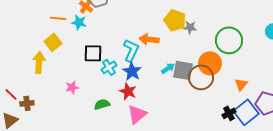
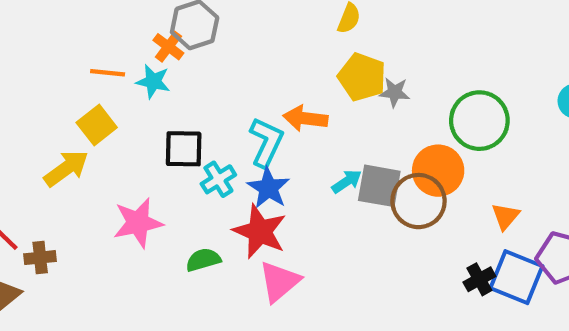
yellow arrow: (39, 62) -> (66, 168), turned 50
pink star: (72, 87) -> (138, 223), size x1.6
red star: (128, 91) -> (260, 231), size x1.4
blue square: (246, 112) -> (516, 277), turned -30

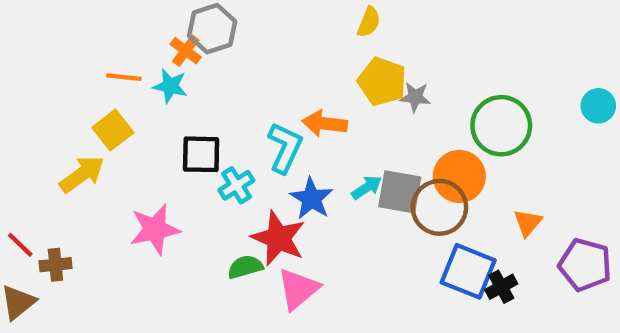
blue star: (268, 188) -> (311, 198), moved
green semicircle: (203, 260) -> (245, 267), moved
blue square: (516, 277) -> (468, 271), moved

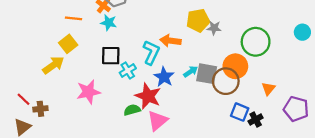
yellow pentagon: (382, 82) -> (198, 20), turned -30
cyan star: (170, 86) -> (109, 23), moved
blue square: (468, 271) -> (240, 112), size x0.7

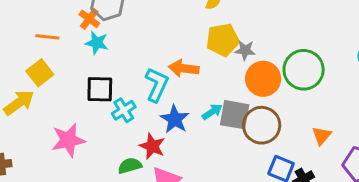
orange circle: (235, 66) -> (263, 79), moved
red star: (148, 96) -> (152, 146), size x0.7

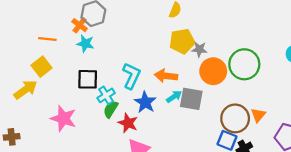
orange arrow: (184, 68) -> (166, 76), moved
brown circle: (262, 125) -> (235, 118), moved
pink star: (68, 140) -> (63, 118), turned 30
green semicircle: (130, 166) -> (111, 109), moved, turned -42

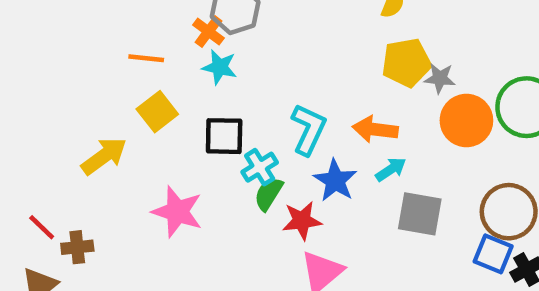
yellow square: (42, 67) -> (157, 112), moved
gray square: (191, 99) -> (420, 214), moved
red star: (128, 123) -> (302, 221), turned -30

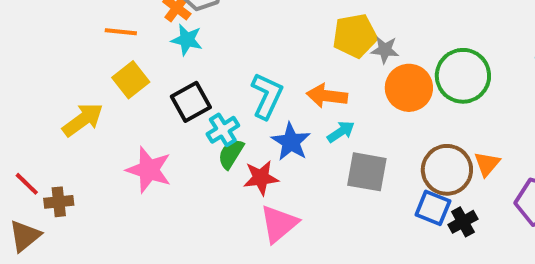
black square: (224, 136) -> (191, 102), turned -30

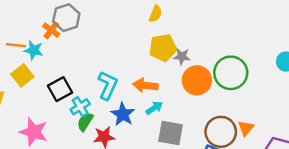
cyan star: (187, 40) -> (34, 50), moved

